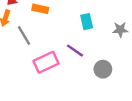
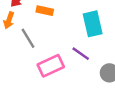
cyan rectangle: (87, 22) -> (93, 24), size x1.5

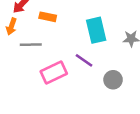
gray line: (28, 38) -> (31, 45), turned -60

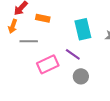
gray circle: (113, 80) -> (81, 76), moved

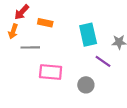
purple line: (73, 54) -> (103, 61), moved
pink rectangle: (48, 64) -> (51, 72), turned 30

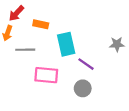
cyan rectangle: (88, 35) -> (66, 44), moved
purple line: (103, 61) -> (86, 64), moved

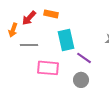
red arrow: (16, 13) -> (29, 18), moved
orange rectangle: (41, 24) -> (51, 14), moved

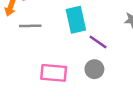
pink rectangle: (48, 68) -> (54, 73), moved

